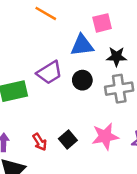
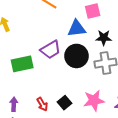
black circle: (82, 80) -> (76, 56), size x1.5

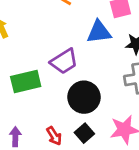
black circle: (76, 56) -> (84, 97), moved

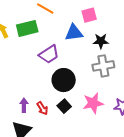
green rectangle: (26, 82) -> (27, 28), moved
purple arrow: (15, 137) -> (24, 105), moved

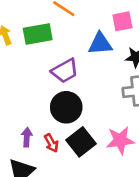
black circle: (64, 80) -> (66, 107), moved
black square: (64, 106) -> (81, 142), size x1.5

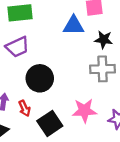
purple trapezoid: (65, 71) -> (17, 47), moved
black square: (81, 142) -> (50, 123), moved

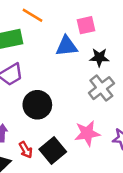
gray cross: (102, 69) -> (101, 88), turned -30
red arrow: (24, 108) -> (26, 150), moved

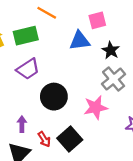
black star: (99, 57) -> (111, 50), turned 30
pink star: (87, 133) -> (96, 107), moved

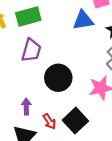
purple trapezoid: (28, 69) -> (31, 50), turned -40

